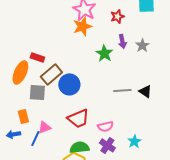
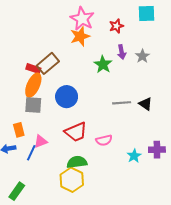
orange ellipse: (20, 72) -> (33, 85), moved
brown rectangle: (51, 74) -> (48, 63), moved
purple cross: (107, 145) -> (157, 150), moved, turned -35

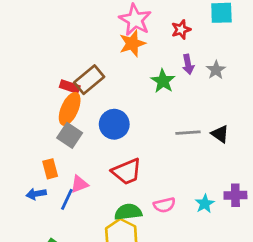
gray square: (33, 105) -> (70, 135), turned 30
pink semicircle: (104, 140) -> (164, 205), moved

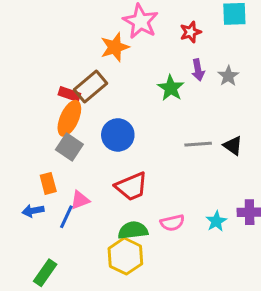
orange star: (132, 43) -> (115, 47), moved

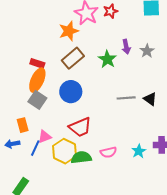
red star: (190, 32) -> (110, 11), moved
brown rectangle: (91, 87) -> (73, 58), moved
yellow hexagon: (125, 256) -> (65, 151), moved

